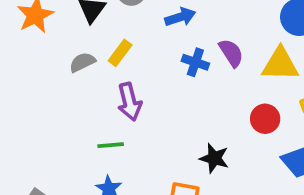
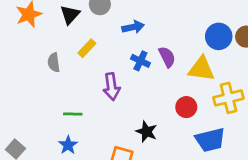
gray semicircle: (82, 62) -> (54, 62), moved, turned -78
purple arrow: (129, 102) -> (112, 87), moved

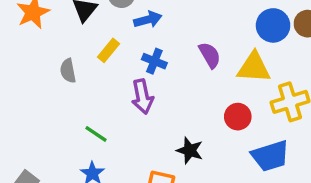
blue arrow: (133, 27) -> (148, 20), moved
blue cross: (140, 61) -> (154, 61), moved
green line: (73, 114) -> (96, 134), turned 36

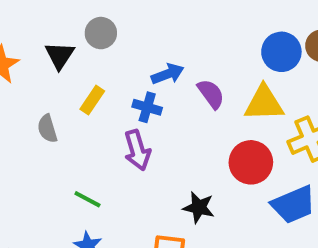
blue arrow: (148, 20) -> (168, 74), moved
red circle: (238, 117) -> (251, 162), size x1.4

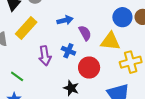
yellow rectangle: (92, 100) -> (26, 28), size x1.6
blue cross: (147, 107) -> (68, 51), moved
red circle: (251, 162) -> (89, 68), moved

